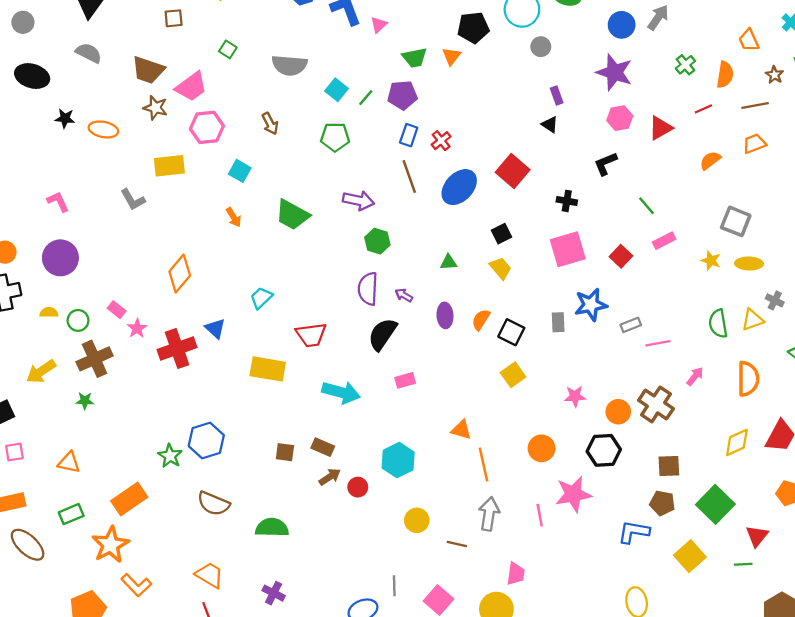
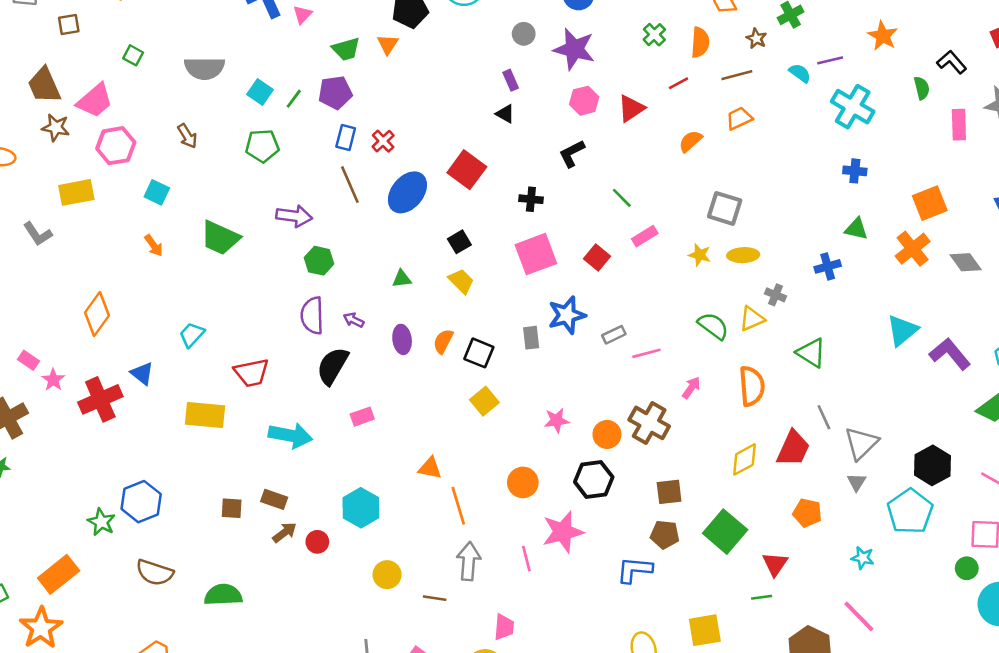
gray circle: (541, 47) -> (524, 34), moved
brown trapezoid: (148, 70) -> (44, 85), turned 52
green semicircle: (718, 324) -> (713, 326), turned 140
yellow square: (690, 556) -> (705, 630), moved, turned 36

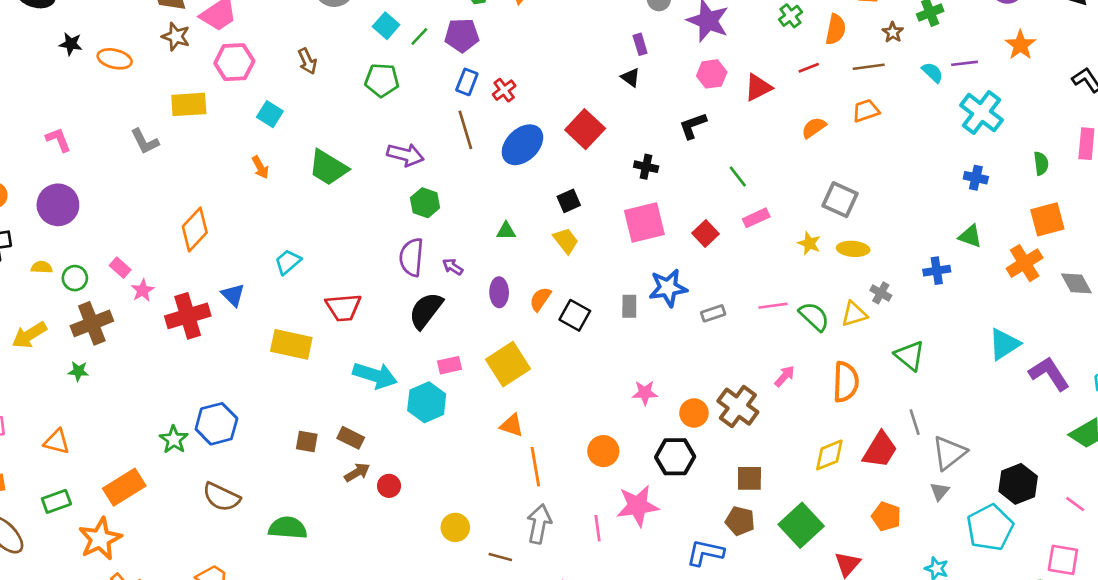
green semicircle: (922, 88) -> (1041, 163), moved
pink line: (646, 353) -> (773, 306), moved
yellow square: (484, 401) -> (508, 364), moved, size x1.5
cyan hexagon: (361, 508) -> (427, 402), moved

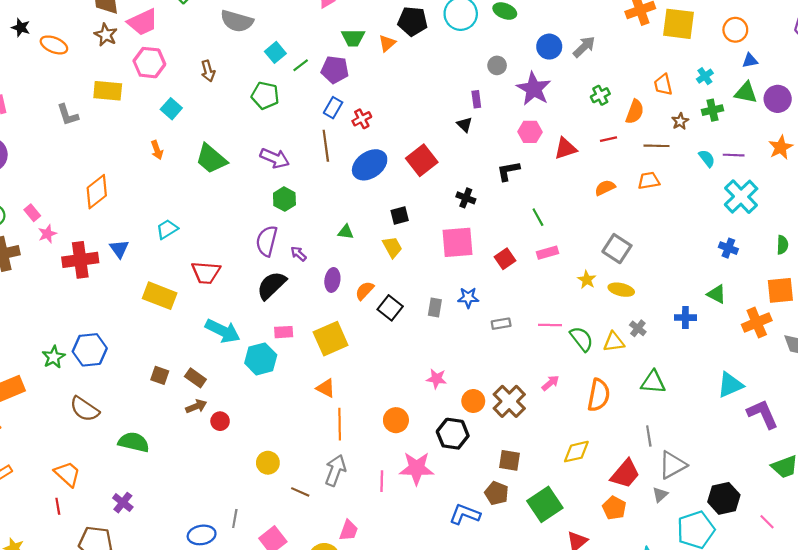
blue star: (668, 288) -> (468, 298), size x0.7
green triangle: (910, 356) -> (653, 382), turned -44
red trapezoid: (880, 450) -> (625, 474), moved

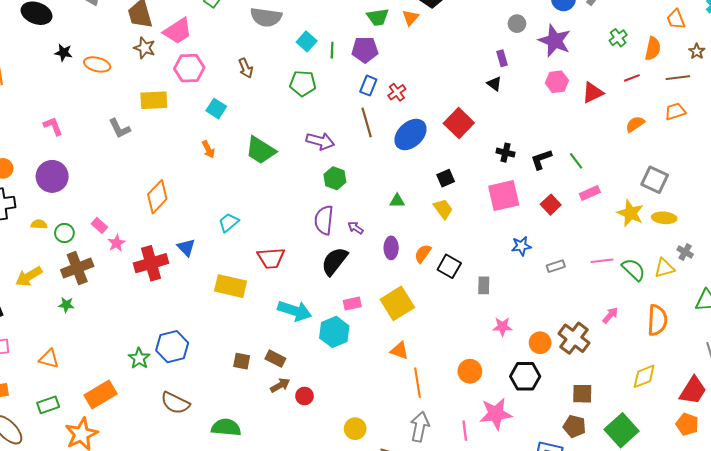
green line: (301, 65) -> (332, 50), turned -42
black L-shape: (508, 171) -> (541, 159), moved
yellow star: (587, 280) -> (630, 213), size x1.5
gray rectangle: (435, 307) -> (484, 285), moved

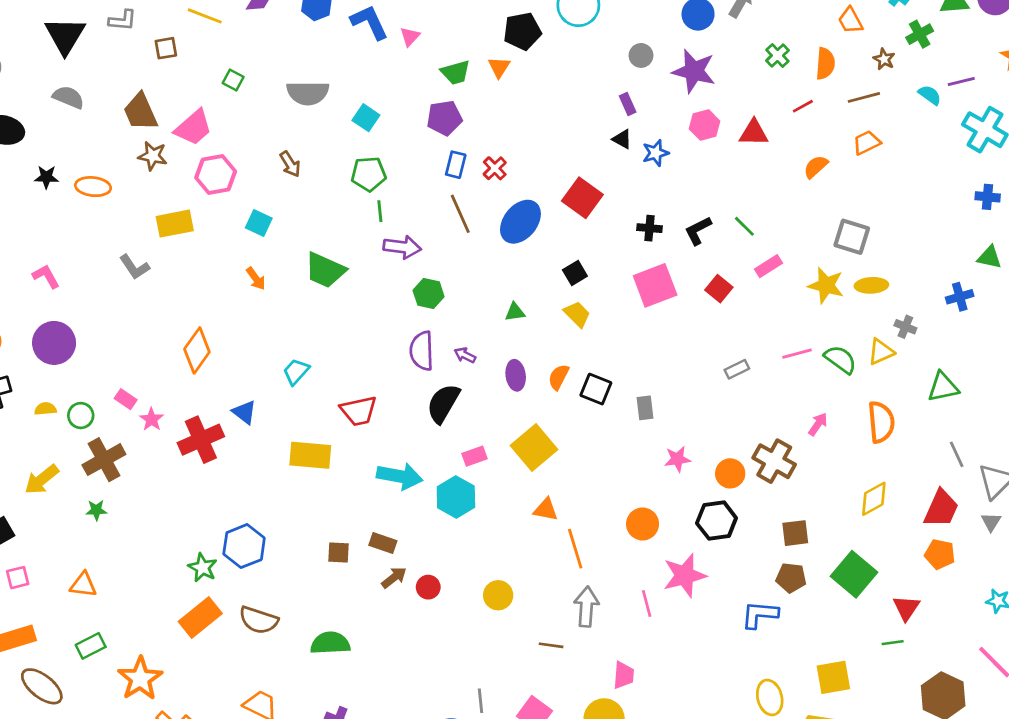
green line: (332, 50) -> (380, 211), moved
red triangle: (593, 93) -> (754, 133), turned 35
blue star: (521, 246) -> (656, 153), moved
orange rectangle: (101, 395) -> (200, 617), moved
yellow circle: (355, 429) -> (498, 595), moved

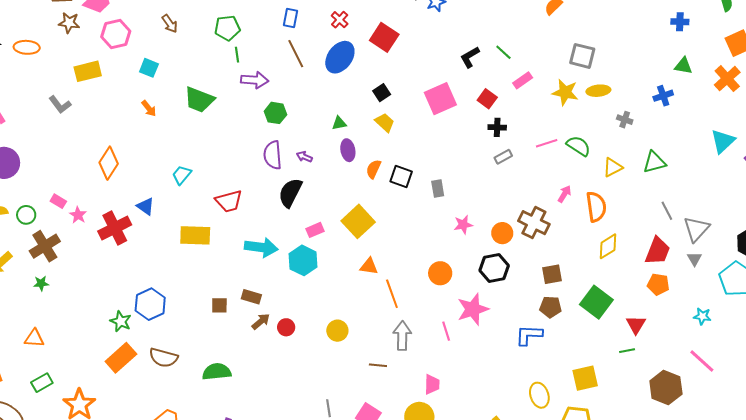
red cross: (495, 168) -> (340, 20), moved
black cross: (649, 228) -> (497, 127), moved
yellow triangle: (881, 352) -> (613, 167), moved
purple ellipse: (516, 375) -> (348, 150), moved
orange semicircle: (881, 422) -> (596, 207), moved

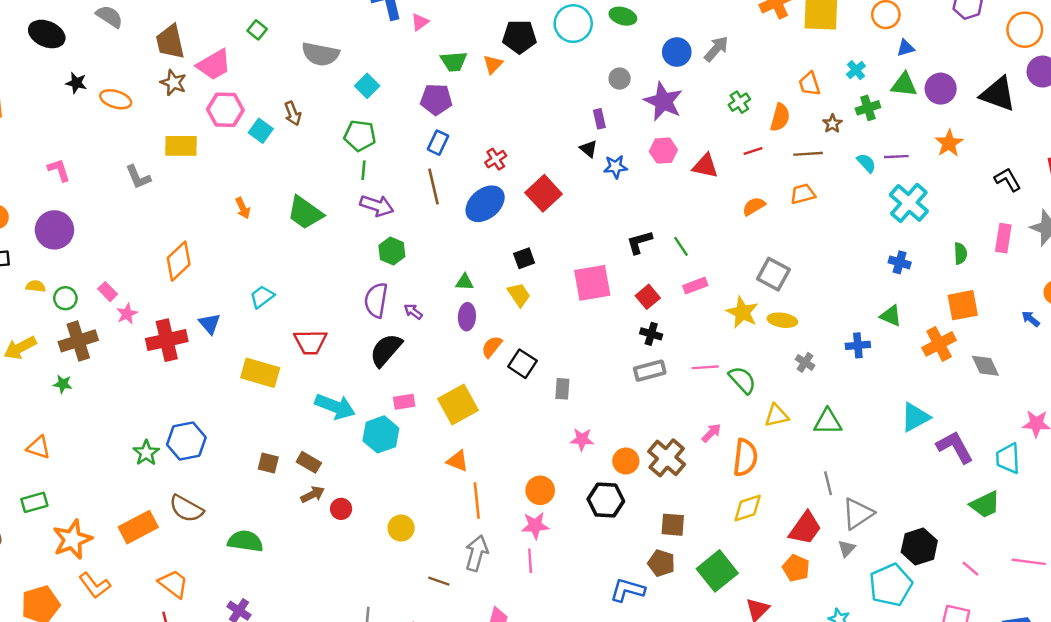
cyan square: (149, 68) -> (261, 131), moved
gray rectangle: (503, 157) -> (650, 371), size x1.4
pink star: (473, 309) -> (535, 526), moved, size x0.7
orange rectangle: (121, 358) -> (138, 527), moved

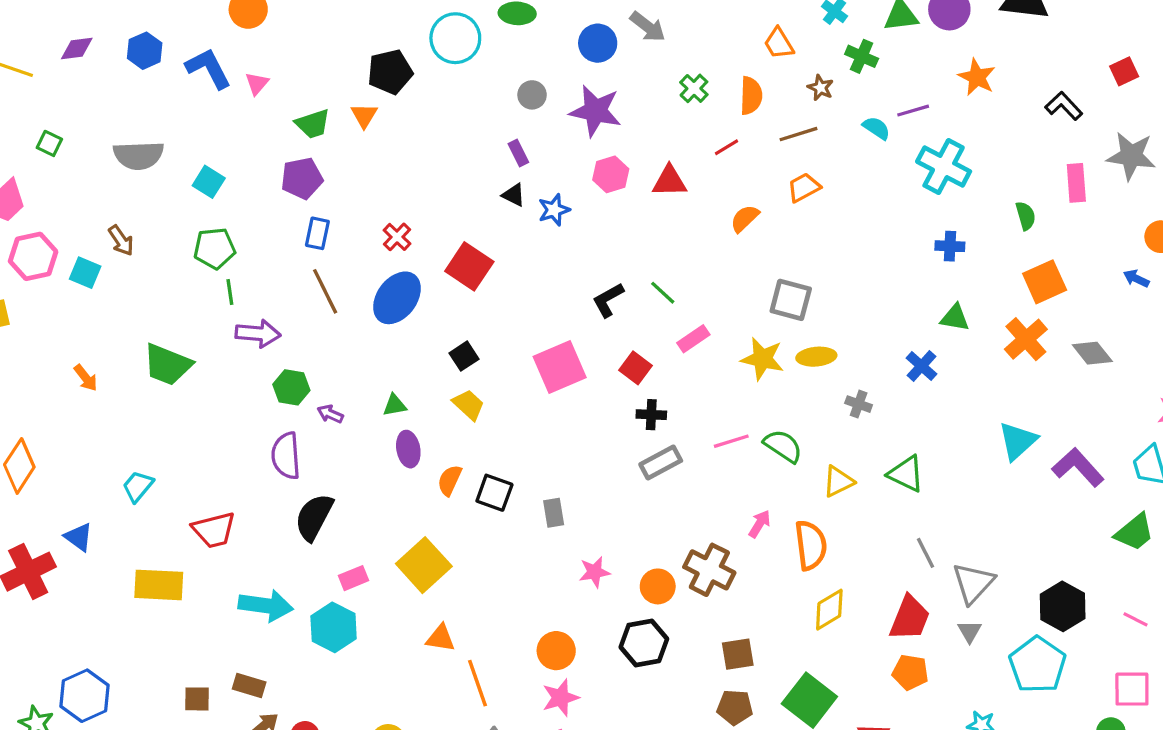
gray arrow: (716, 49) -> (648, 27), turned 100
green cross: (868, 108) -> (862, 56), turned -35
purple arrow: (413, 312) -> (330, 414), moved
blue cross: (858, 345) -> (922, 366), turned -30
green triangle: (828, 422) -> (906, 474), turned 40

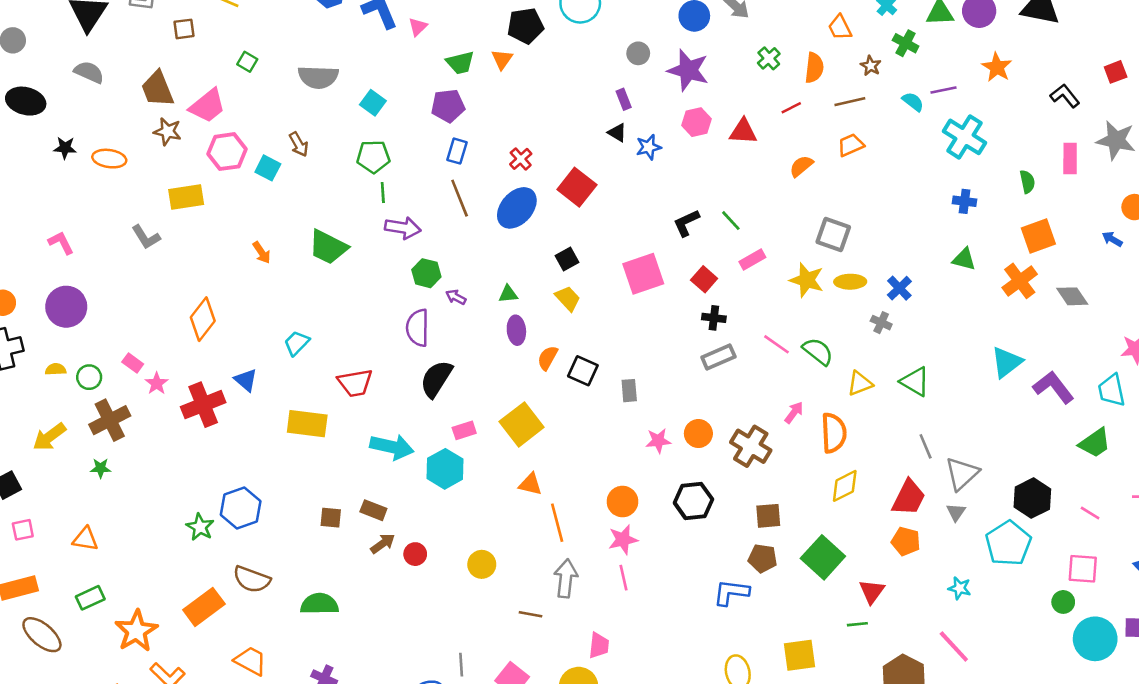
blue cross: (922, 366) -> (899, 288), moved
pink line: (731, 441) -> (776, 344), turned 48
orange circle: (658, 586) -> (698, 434), moved

